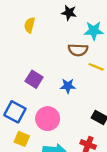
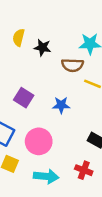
black star: (69, 13) -> (42, 48), moved

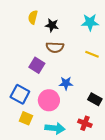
brown semicircle: (72, 65) -> (55, 47), moved
blue star: (61, 105) -> (66, 83), moved

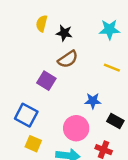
brown semicircle: (55, 47) -> (68, 59), turned -36
blue star: (66, 83) -> (93, 101), moved
pink circle: (49, 100) -> (76, 128), moved

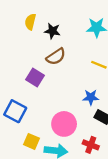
blue star: (93, 101) -> (91, 97), moved
yellow square: (33, 144) -> (31, 141), moved

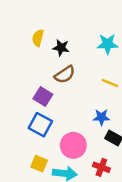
blue square: (15, 111) -> (40, 125), moved

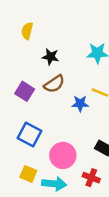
yellow semicircle: (38, 38) -> (27, 31), moved
purple square: (43, 96) -> (25, 91), moved
blue star: (101, 117) -> (80, 104), moved

